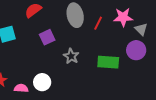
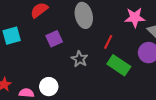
red line: (98, 23) -> (108, 42), moved
green rectangle: (108, 62) -> (119, 65), turned 30

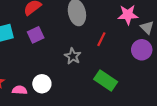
purple square: (54, 39) -> (36, 35), moved
green rectangle: (119, 65) -> (106, 81), moved

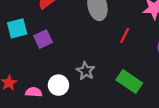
purple square: (36, 35) -> (43, 39), moved
gray star: (73, 56) -> (86, 71), moved

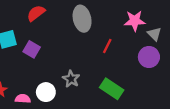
purple square: (43, 39) -> (32, 49), turned -35

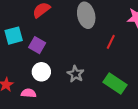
white circle: (46, 92) -> (41, 72), moved

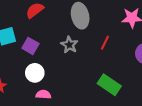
gray star: (76, 74) -> (69, 45), moved
pink semicircle: (29, 93) -> (43, 94), moved

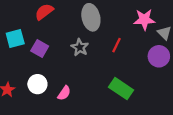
white circle: (35, 73) -> (37, 84), moved
pink semicircle: (43, 94) -> (64, 93), moved, turned 120

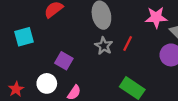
gray star: (80, 47) -> (104, 46), moved
purple square: (40, 48) -> (64, 61), moved

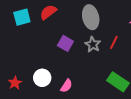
cyan square: (24, 37) -> (22, 17), moved
purple square: (64, 61) -> (65, 43), moved

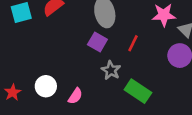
purple square: (65, 43) -> (97, 42), moved
gray star: (93, 44) -> (111, 70), moved

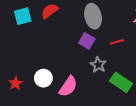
red line: (133, 43) -> (117, 42), turned 48
pink semicircle: (75, 96) -> (68, 86), size x1.5

